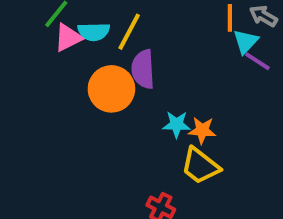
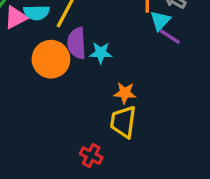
cyan star: (177, 124) -> (101, 53), moved
yellow trapezoid: (200, 166) -> (123, 122), turned 60

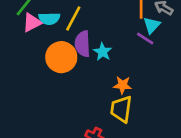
purple line: (170, 37) -> (145, 39), moved
cyan star: (101, 53) -> (103, 52), turned 30

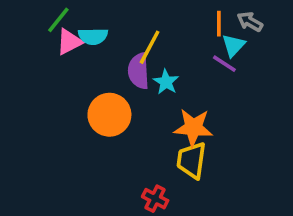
yellow line: (73, 19) -> (150, 47), moved
orange circle: (61, 57) -> (109, 115), moved
orange star: (123, 85) -> (193, 127), size x1.5

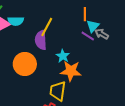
gray arrow: (250, 22) -> (102, 34), moved
cyan star: (166, 82) -> (63, 56), moved
yellow trapezoid: (192, 160) -> (58, 91), moved

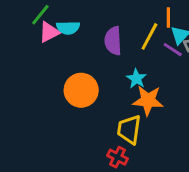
yellow line: (47, 27) -> (149, 36), moved
purple semicircle: (41, 40) -> (113, 41), moved

